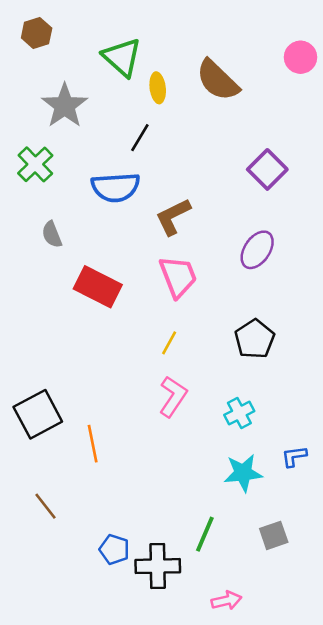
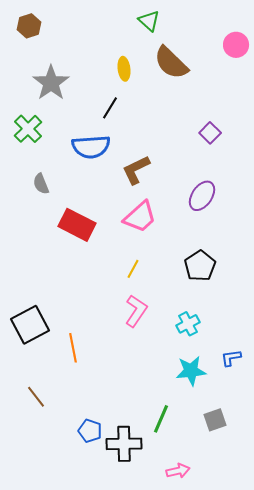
green triangle: (122, 57) -> (149, 21), moved, size x0.7
purple square: (267, 169) -> (210, 133), size x0.7
pink trapezoid: (178, 277) -> (140, 217), turned 69

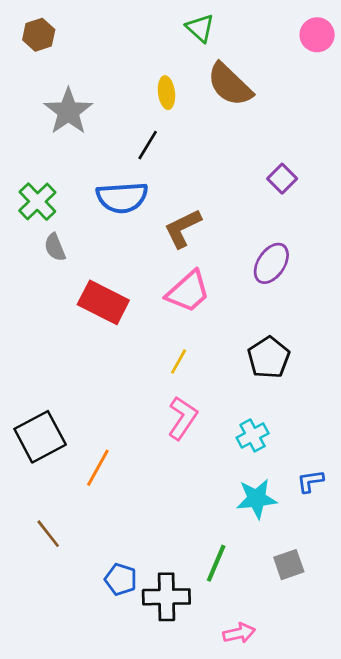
pink circle: (236, 45) -> (317, 35), moved
green cross: (28, 129) -> (37, 202), moved
orange line: (73, 348) -> (98, 468), turned 40

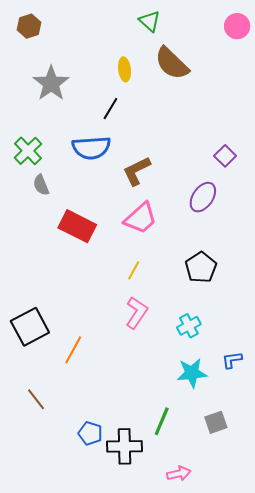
purple square: (282, 179) -> (225, 156), moved

